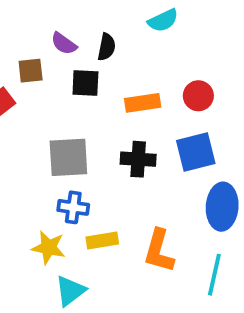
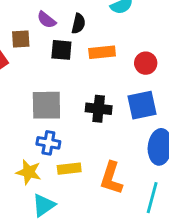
orange rectangle: (143, 103) -> (102, 52), moved

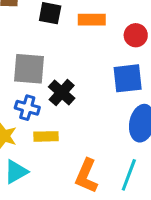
black cross: (99, 109) -> (62, 92), moved, turned 30
orange L-shape: (111, 178) -> (86, 176), moved

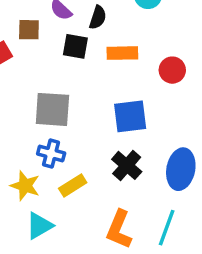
blue square: (128, 78) -> (130, 116), moved
black cross: (62, 92) -> (127, 165), moved
yellow rectangle: (46, 136) -> (73, 186), turned -30

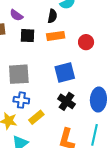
black semicircle: (98, 17) -> (52, 16), moved

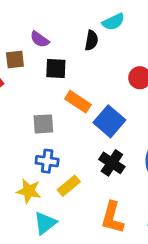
orange rectangle: (56, 36) -> (78, 102), moved, turned 42
blue square: (65, 72) -> (109, 121), turned -35
gray square: (19, 74) -> (43, 124), size x0.7

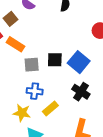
brown square: (15, 60) -> (11, 19), turned -32
black square: (56, 69) -> (55, 60), moved
orange rectangle: (78, 102) -> (16, 44), moved

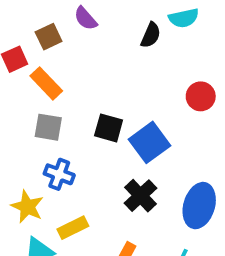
gray square: (32, 65) -> (48, 127), moved
yellow rectangle: (50, 108) -> (73, 228), moved

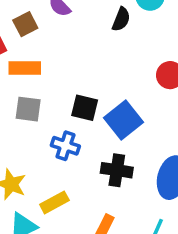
orange rectangle: (46, 83) -> (25, 68), turned -44
blue cross: (59, 174) -> (65, 146), moved
black cross: (140, 196) -> (117, 170), turned -36

